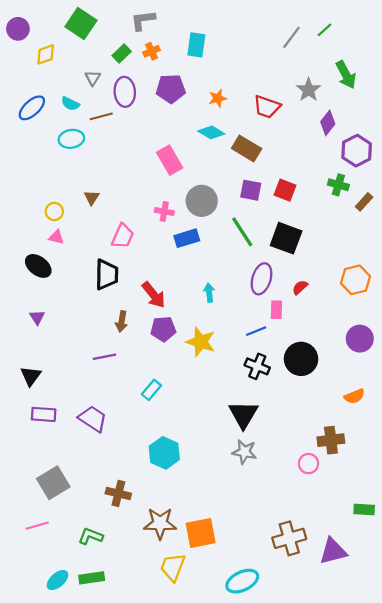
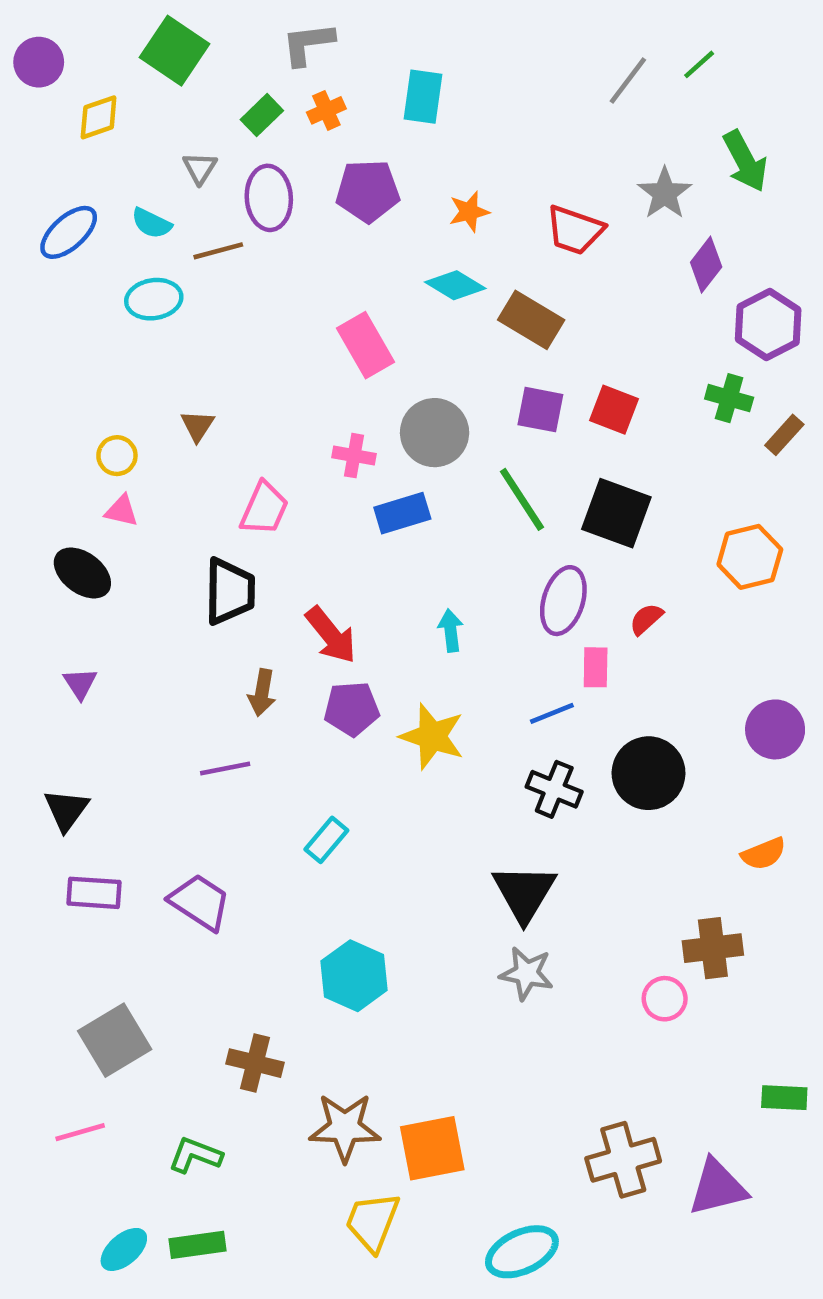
orange hexagon: (356, 280) -> (750, 557), moved

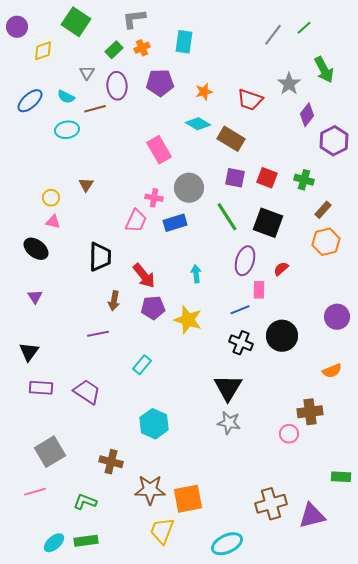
green cross: (729, 398) -> (304, 180), moved
brown rectangle: (784, 435) -> (323, 210), moved
pink trapezoid: (264, 509) -> (136, 221), moved

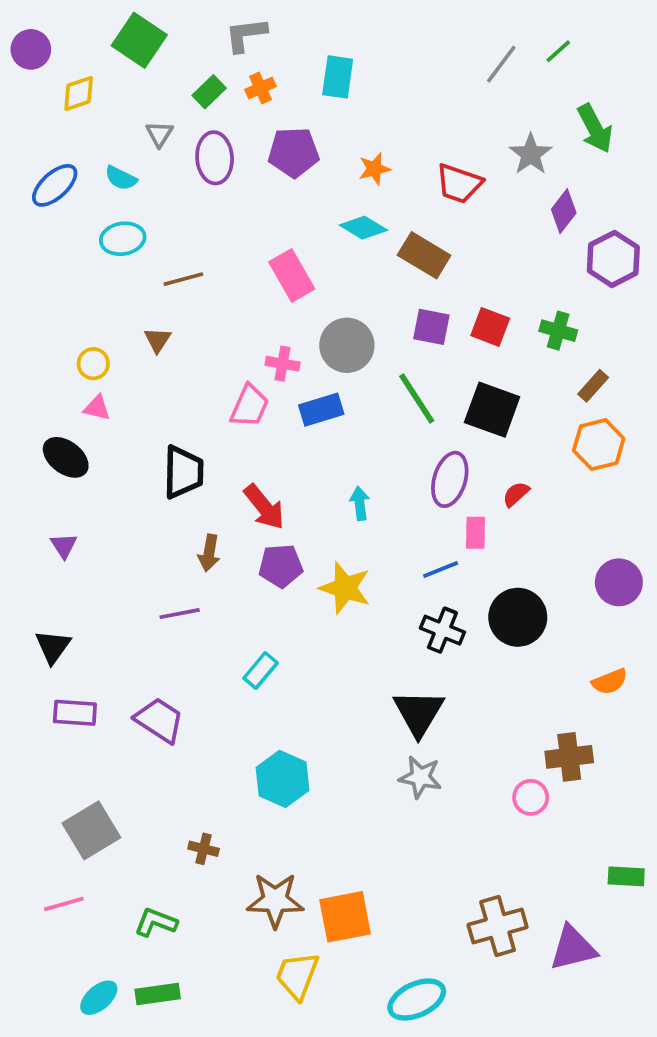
brown line: (95, 109) -> (183, 279), moved
brown cross: (111, 462) -> (204, 849), size x0.7

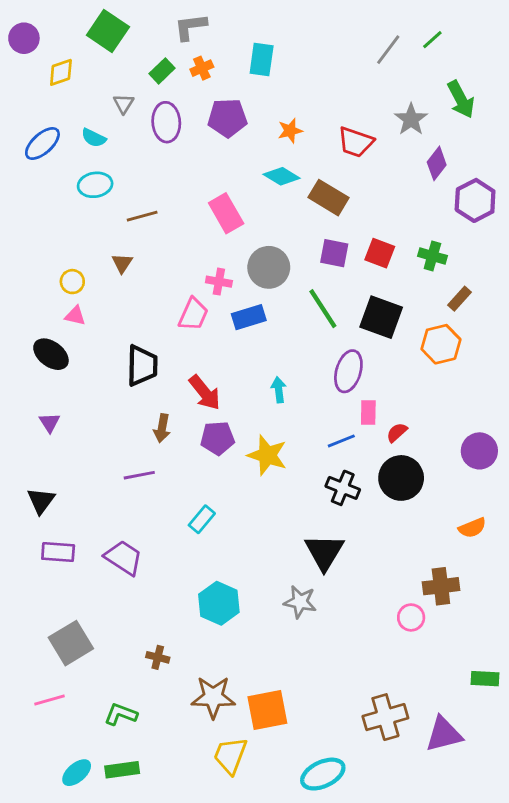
orange hexagon: (599, 445) -> (441, 344), moved
red semicircle: (516, 494) -> (397, 432), moved
gray star: (420, 777) -> (300, 602), moved

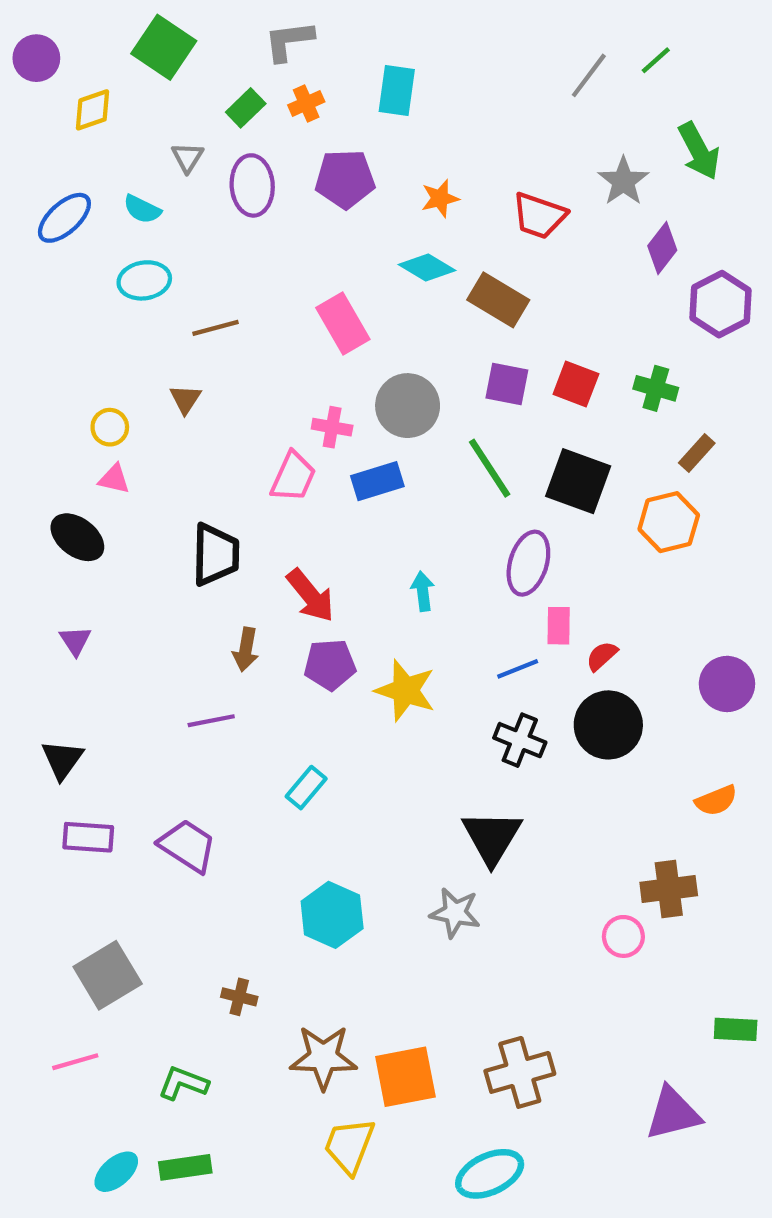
brown cross: (385, 717) -> (520, 1072), moved

